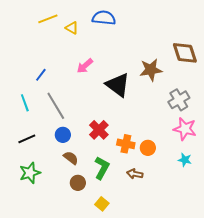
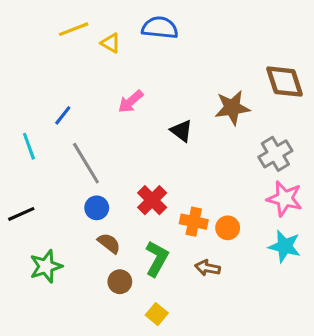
black triangle: (118, 85) -> (181, 131), size x0.6
cyan line: (25, 103) -> (29, 146), moved
black line: (27, 139) -> (21, 214), moved
cyan star: (185, 160) -> (285, 246), size x1.5

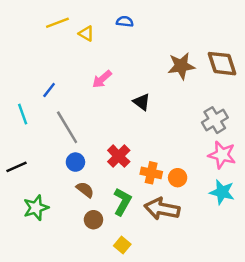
blue semicircle: (160, 28) -> (125, 22), size x0.6
brown star: (232, 108) -> (181, 66), moved
brown arrow: (208, 268) -> (162, 209), size x1.8

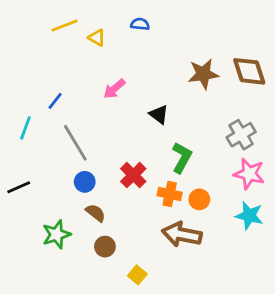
cyan line: (23, 114) -> (25, 128), turned 40
green L-shape: (122, 202) -> (182, 158), moved
green star: (36, 208) -> (56, 234), moved

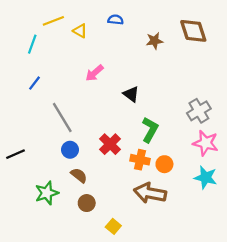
brown diamond: (249, 71) -> (193, 31), moved
brown star: (203, 74) -> (154, 41), moved, size x0.7
blue line: (55, 101) -> (34, 83), moved
cyan line: (25, 128) -> (32, 44), moved

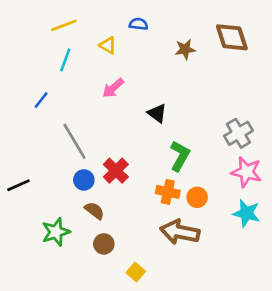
yellow triangle: (80, 31) -> (108, 45), moved
cyan line: (32, 44) -> (65, 60), moved
red cross: (110, 144) -> (116, 171), moved

